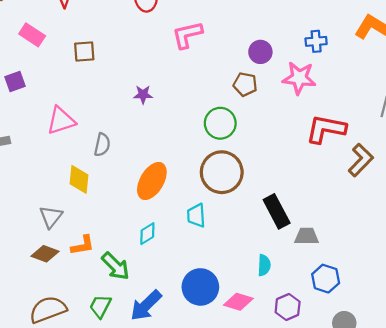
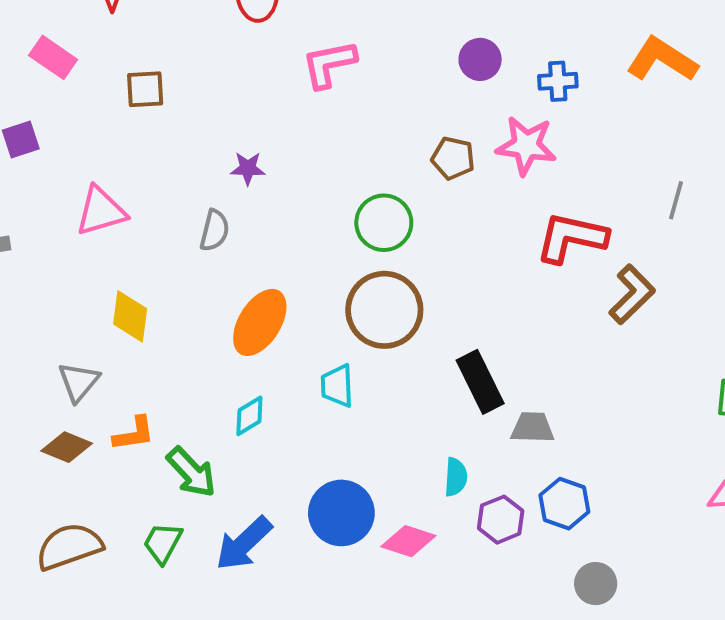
purple circle: (260, 52) -> (480, 59), moved
brown pentagon: (245, 84) -> (453, 158), moved
gray semicircle: (102, 145) -> (215, 230), moved
purple hexagon: (288, 307) -> (501, 520), moved

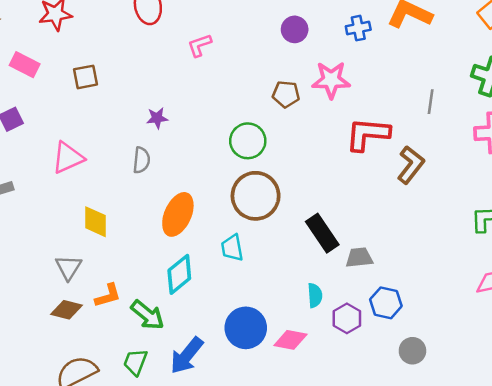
pink L-shape: (329, 64) -> (200, 45), size x0.7
blue cross: (558, 81) -> (358, 28), moved
cyan diamond: (249, 416) -> (179, 274), size x1.5

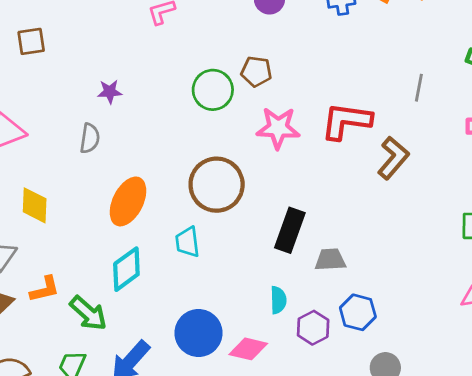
pink star: (331, 80) -> (278, 128), moved
green circle: (248, 141) -> (213, 90), moved
black rectangle: (322, 233) -> (290, 230), turned 51

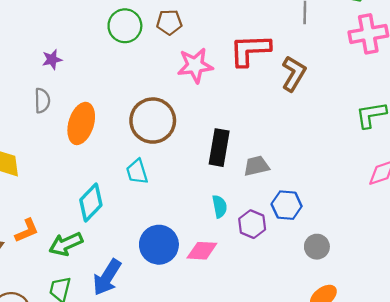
green circle: (213, 90) -> (125, 26), moved
orange ellipse: (128, 201) -> (81, 123), moved
green arrow: (88, 313) -> (66, 244), turned 124

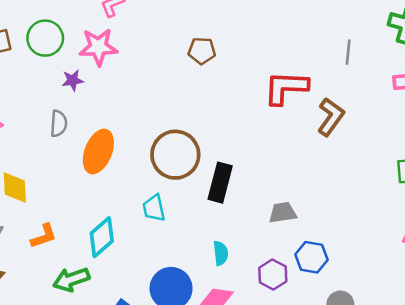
green circle: (125, 26) -> (45, 38), moved
pink star: (195, 65) -> (98, 47), moved
black rectangle: (219, 148) -> (220, 183), moved
cyan semicircle: (220, 206) -> (221, 253), moved
orange L-shape: (27, 231) -> (44, 236), moved

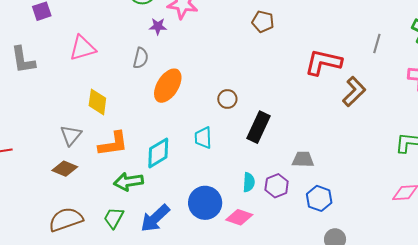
brown circle: (175, 155) -> (227, 99), size x0.5
orange L-shape: (44, 236) -> (113, 144), size x1.4
purple hexagon: (273, 275) -> (277, 186), moved

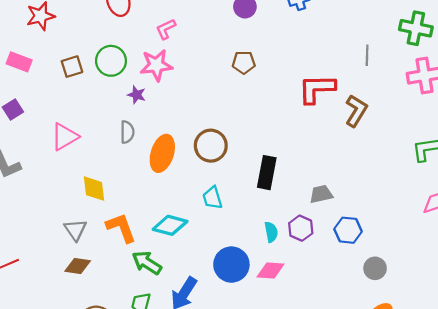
purple star: (158, 26) -> (137, 95), turned 30
brown circle: (227, 99) -> (211, 146), moved, size x1.6
orange L-shape: (113, 144) -> (121, 228), turned -88
cyan diamond: (158, 153) -> (170, 225), turned 60
green arrow: (128, 182) -> (147, 263), turned 56

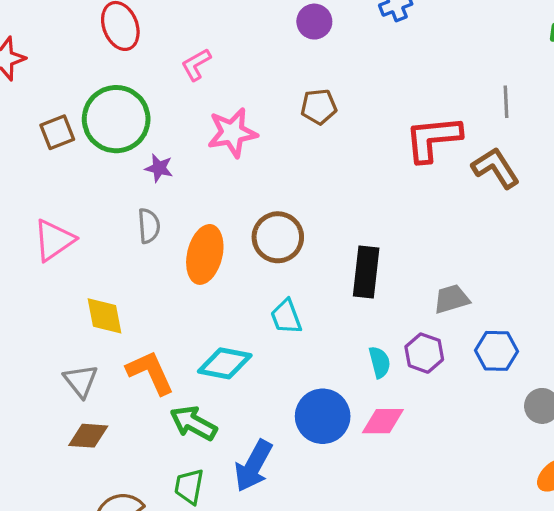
gray line: (367, 55) -> (506, 102), moved
green circle: (111, 61) -> (116, 119), size x1.4
pink star: (156, 65) -> (232, 133), moved
brown L-shape: (356, 111) -> (496, 168), turned -60

